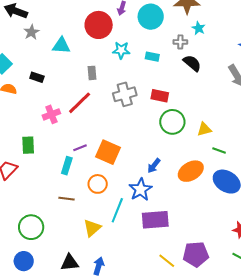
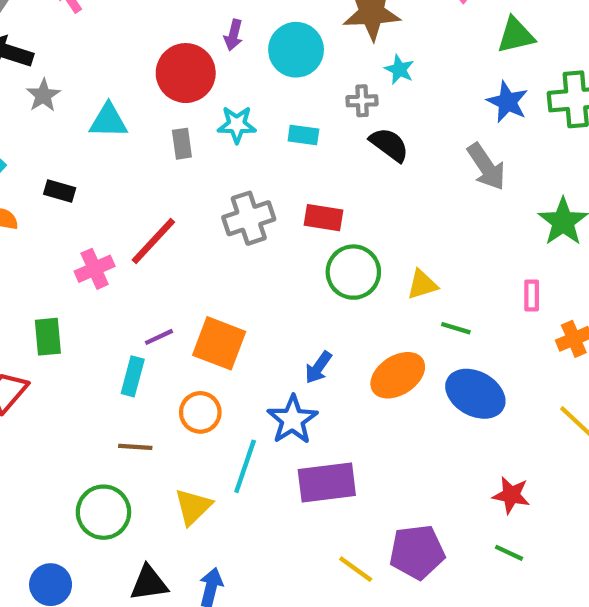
gray rectangle: (92, 73) -> (182, 144), moved
green circle: (31, 227) -> (103, 512), moved

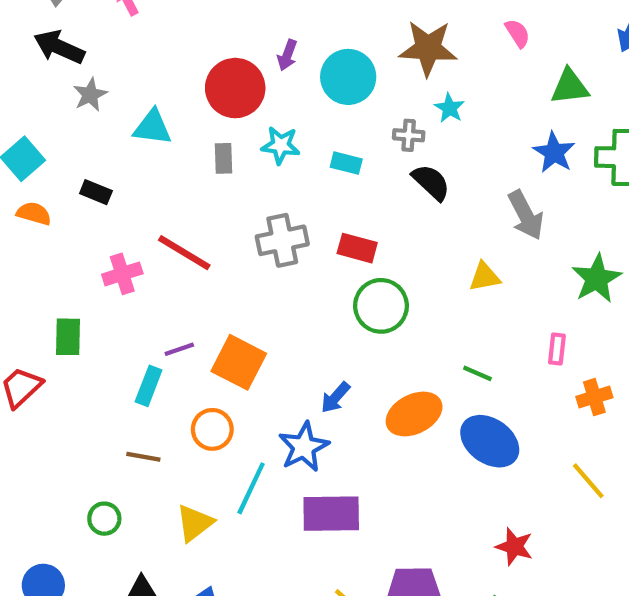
red line: (153, 241) -> (184, 253), turned 72
yellow triangle: (422, 285) -> (485, 277), moved
green circle: (103, 512) -> (104, 519), size x0.6

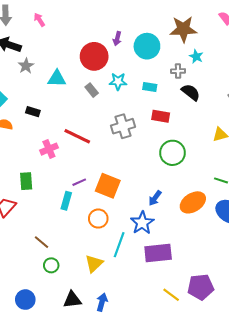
gray rectangle: (224, 158) -> (92, 90), turned -32
red rectangle: (357, 248) -> (161, 116), moved
brown line: (143, 457) -> (42, 242), moved, turned 35

